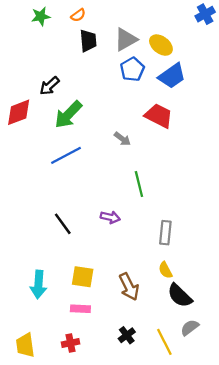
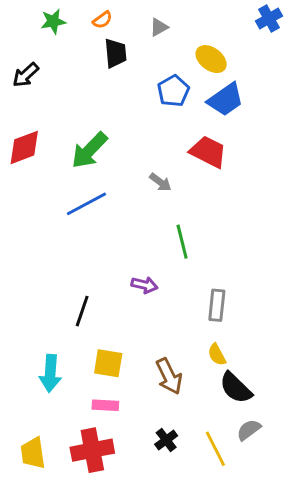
gray triangle: (126, 39) -> (159, 27), moved, size x0.6
black arrow: (50, 86) -> (26, 75), moved
black line: (63, 224) -> (82, 311), moved, turned 55
red cross: (70, 343) -> (92, 450), size x1.8

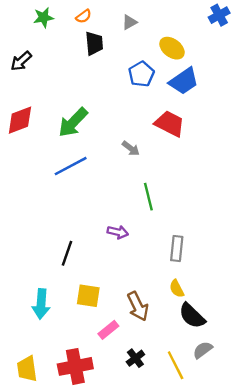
pink rectangle: (105, 405) -> (108, 330), moved, turned -42

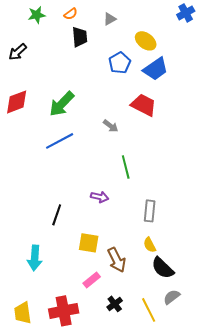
yellow square: (88, 296) -> (89, 243), moved

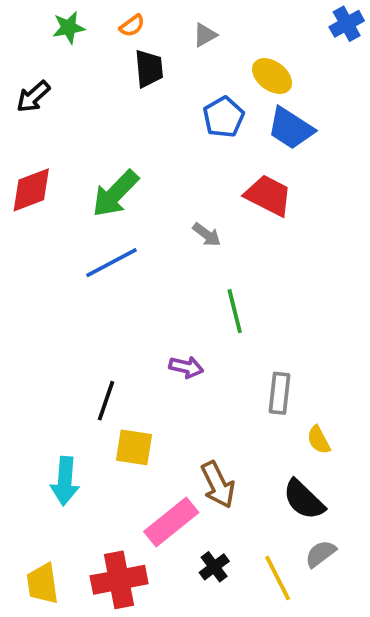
blue trapezoid: (156, 69) -> (291, 128), turned 68
yellow square: (89, 243) -> (134, 447), moved
yellow semicircle: (150, 245) -> (319, 440), moved
pink rectangle: (92, 280) -> (171, 522), size x1.6

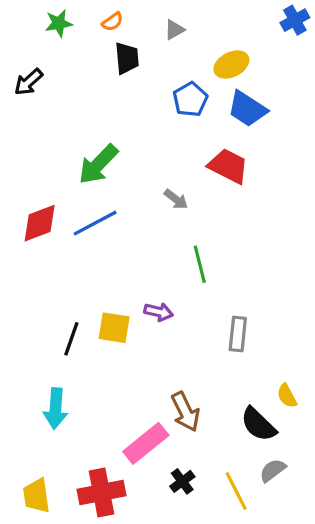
yellow ellipse: (272, 76) -> (231, 65), turned -64
red diamond: (31, 190) -> (40, 223), moved
black line: (106, 401) -> (71, 339), moved
yellow semicircle: (319, 440) -> (287, 396), moved
yellow square: (134, 447) -> (114, 328), moved

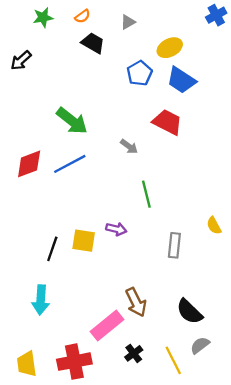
black trapezoid: (127, 58) -> (93, 43), turned -55
green arrow: (98, 164) -> (72, 121), turned -96
yellow semicircle: (287, 396) -> (214, 226), moved

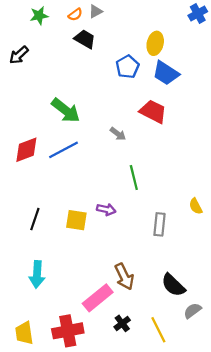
gray triangle: (128, 22) -> (96, 11), moved
yellow ellipse: (170, 48) -> (155, 43), turned -50
black line: (52, 249) -> (35, 219), moved
gray semicircle: (200, 345) -> (192, 311), moved

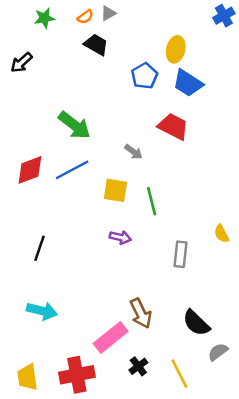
yellow square: (76, 220) -> (115, 190), moved
cyan arrow: (37, 274) -> (42, 311), turned -80

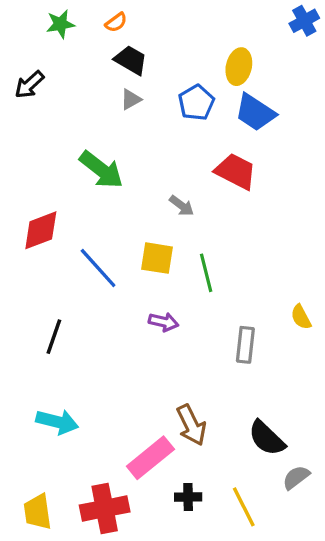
gray triangle: (108, 13) -> (131, 99), moved
blue line: (72, 170) -> (98, 268), moved, turned 76
black cross: (138, 366) -> (188, 497), turned 36

